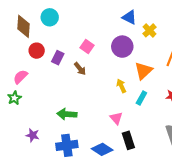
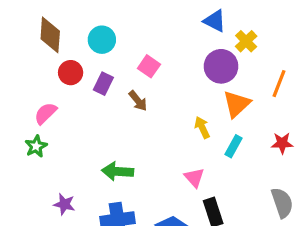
cyan circle: (50, 17) -> (102, 40), moved
purple circle: (122, 47) -> (221, 66), moved

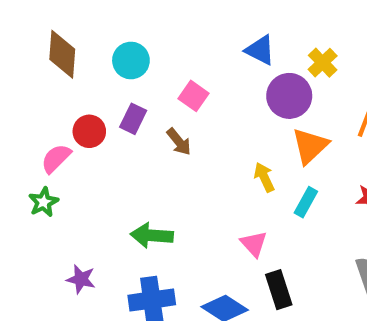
blue triangle: (215, 21) -> (260, 50), moved
red circle: (71, 73) -> (89, 131), moved

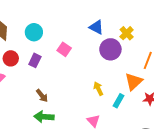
red circle: (89, 131) -> (11, 58), moved
brown arrow: (179, 142) -> (42, 96), moved
orange triangle: (310, 146) -> (134, 82), moved

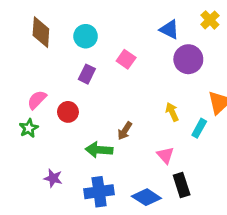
yellow cross: (127, 33) -> (210, 20), moved
red circle: (11, 58) -> (68, 112), moved
brown arrow: (42, 96) -> (125, 131), moved, turned 72

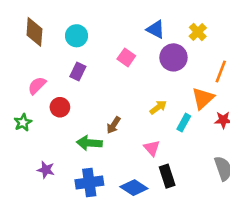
yellow cross: (210, 20) -> (198, 32), moved
pink square: (126, 59) -> (126, 57), moved
pink semicircle: (37, 100) -> (37, 86), moved
yellow arrow: (172, 112) -> (158, 107), turned 78

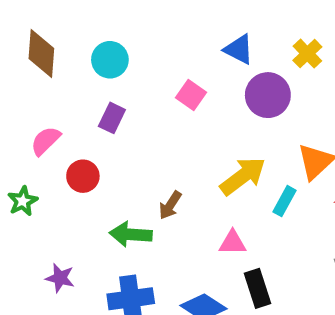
yellow arrow: (158, 107) -> (243, 176), size x1.6
pink triangle: (152, 148) -> (233, 243), turned -48

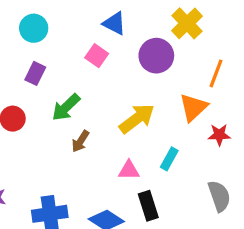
blue triangle: (239, 49) -> (114, 23), moved
yellow cross: (307, 54) -> (187, 23), size x1.4
cyan rectangle: (284, 201) -> (169, 159), moved
green arrow: (131, 234) -> (66, 107), moved, turned -48

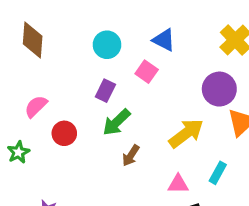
cyan circle: (34, 28) -> (107, 45), moved
purple circle: (156, 56) -> (219, 89), moved
purple rectangle: (35, 73) -> (105, 91), moved

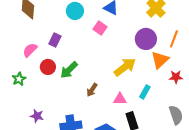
purple rectangle: (105, 91) -> (55, 40), moved
green arrow: (116, 122) -> (69, 70), moved
brown arrow: (131, 155) -> (92, 90), moved

